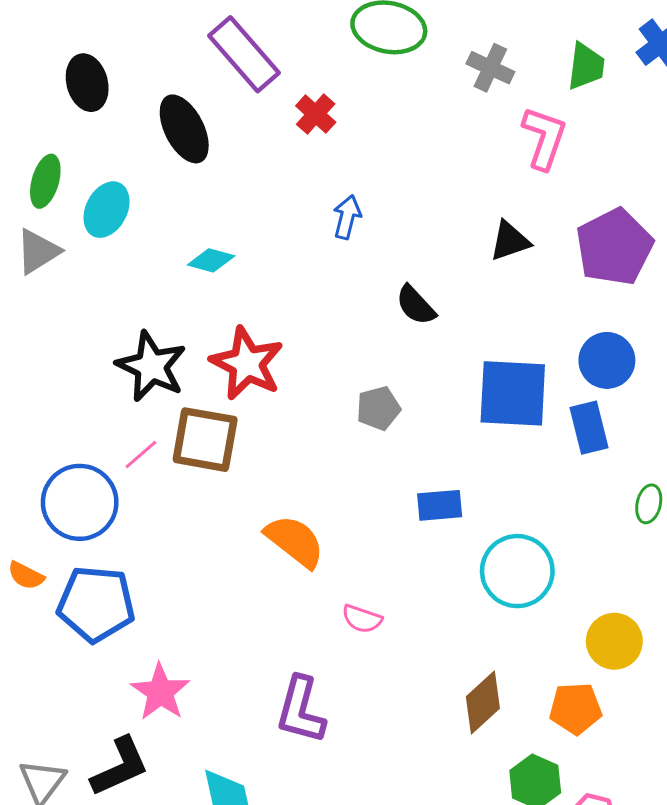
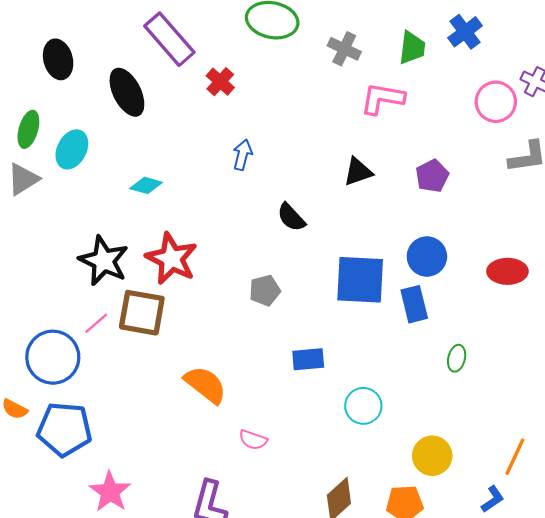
pink L-shape: (544, 138) -> (382, 99), turned -99
purple pentagon: (614, 247) -> (432, 176), size x0.6
cyan circle: (517, 571) -> (363, 406), size x0.7

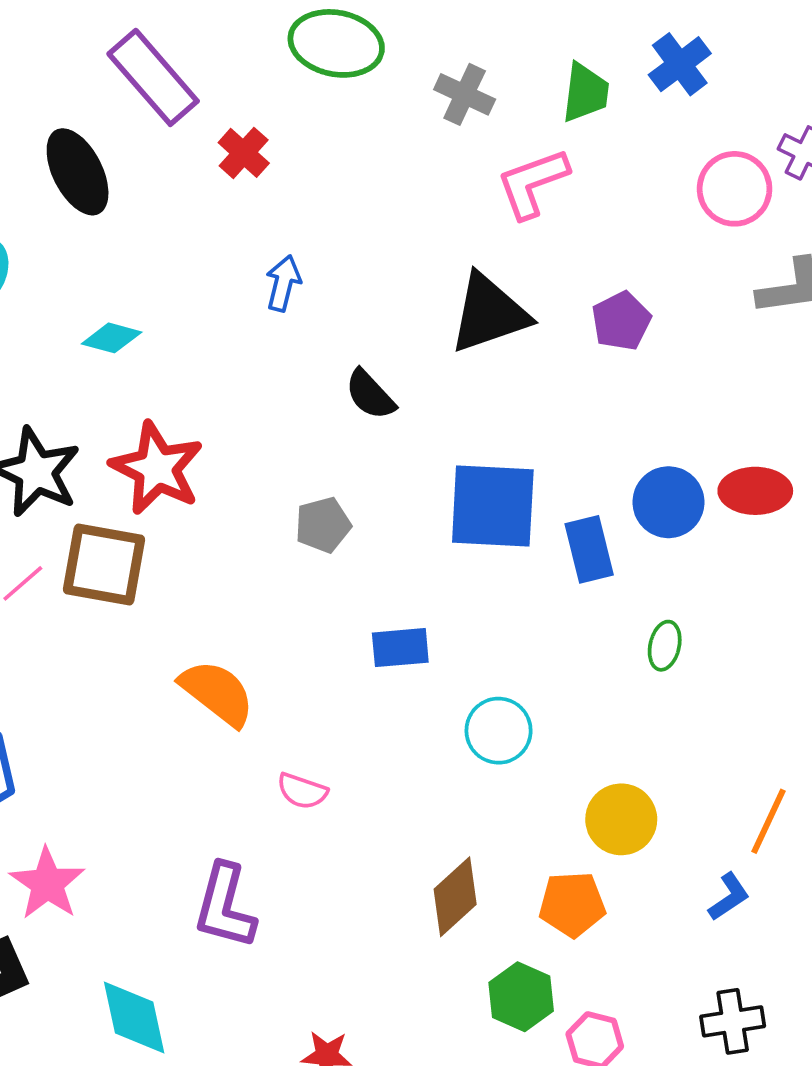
pink L-shape: (382, 99) -> (533, 183), turned -30
black triangle: (358, 172) -> (489, 313), size x1.6
blue circle: (427, 256) -> (668, 502), moved

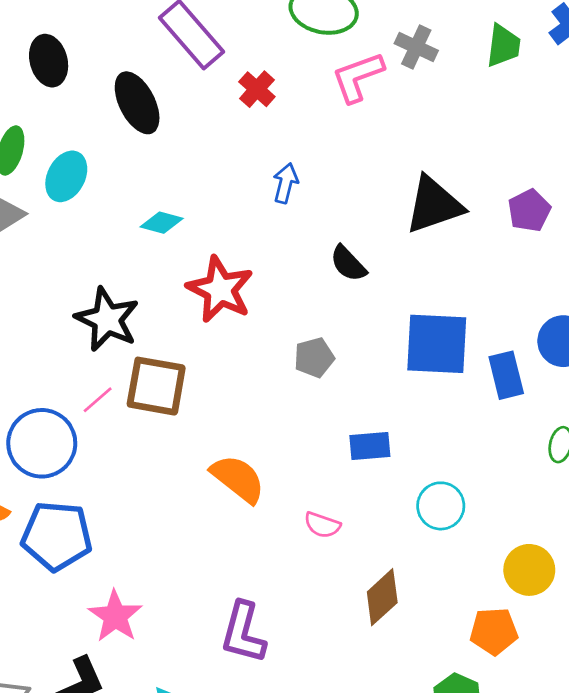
pink L-shape: (533, 183) -> (358, 77), moved
red star: (157, 468) -> (220, 289), moved
pink semicircle: (302, 791) -> (322, 525), moved
brown diamond: (455, 897) -> (382, 597), moved

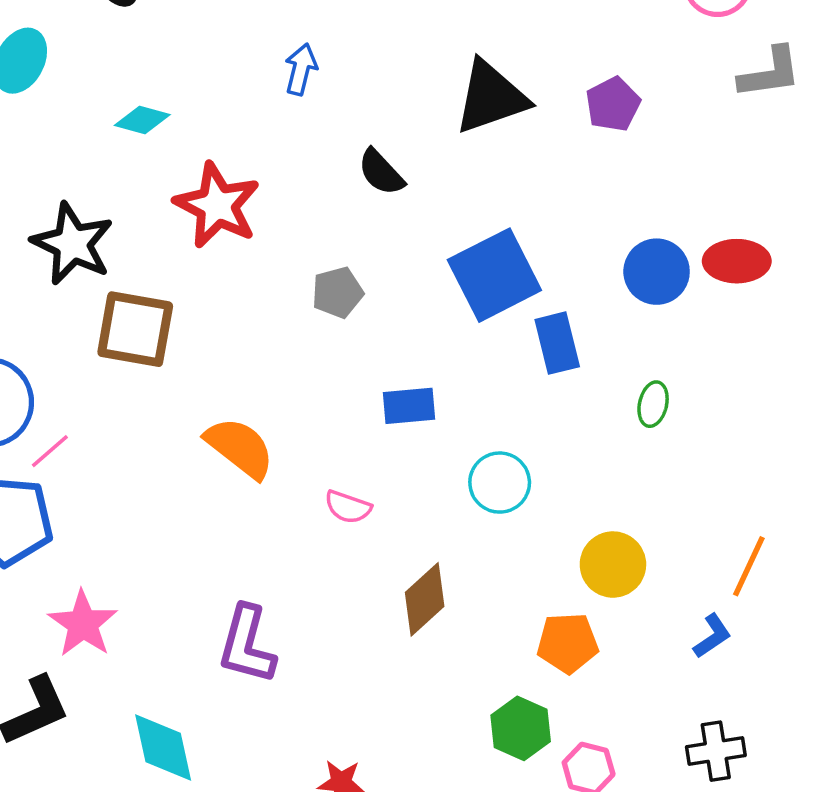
blue square: (437, 344) -> (494, 275), turned -30
blue rectangle: (506, 375) -> (557, 343), moved
pink line: (98, 400) -> (50, 451), moved

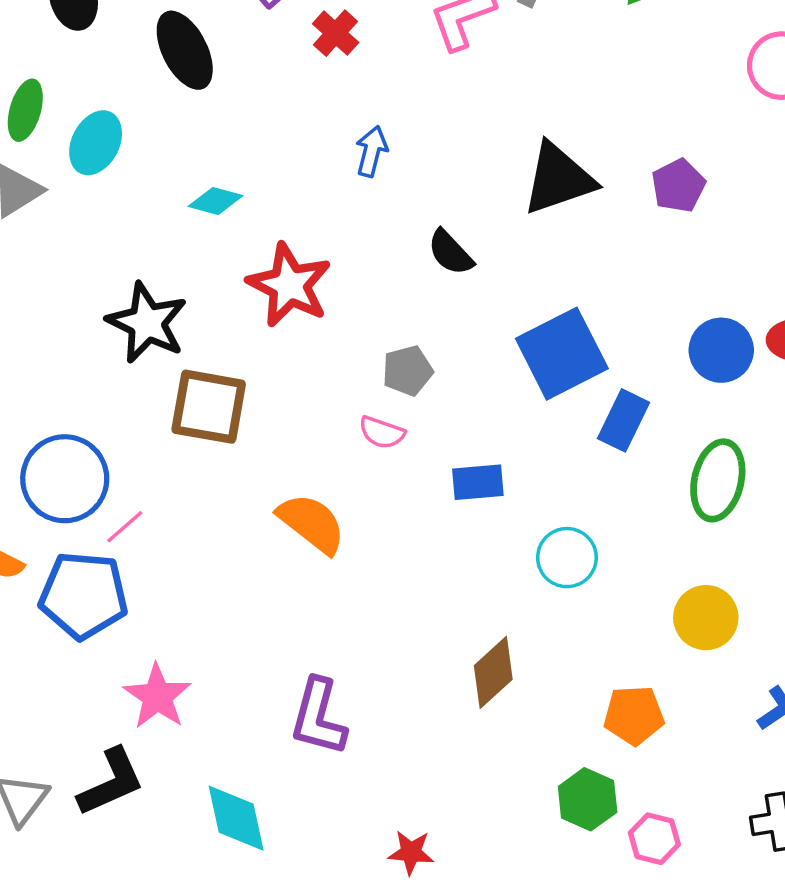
blue rectangle: (557, 343) -> (624, 420), turned 40
green ellipse: (653, 404) -> (718, 480), size x1.8
pink semicircle: (348, 507) -> (382, 432), moved
yellow circle: (613, 565) -> (706, 618), moved

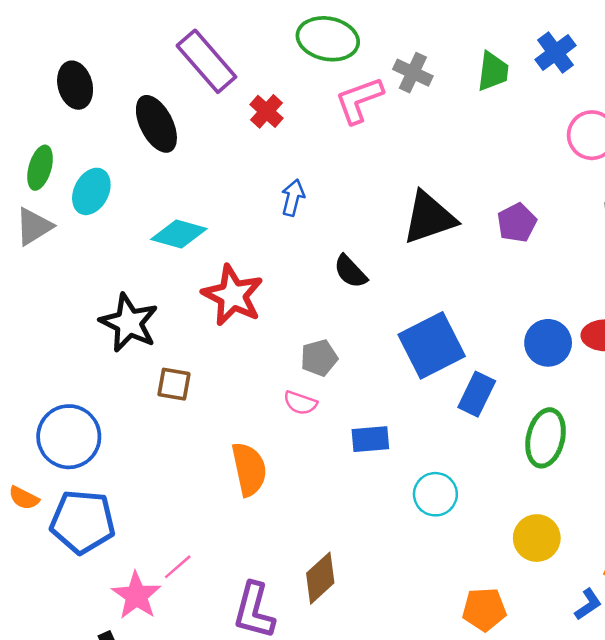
cyan diamond: (216, 201) -> (179, 234), size x1.4
brown square: (209, 407) -> (174, 384), size x0.6
orange semicircle: (312, 523) -> (249, 469), turned 40
pink line: (125, 527) -> (178, 567), moved
brown diamond: (493, 672) -> (320, 578), moved

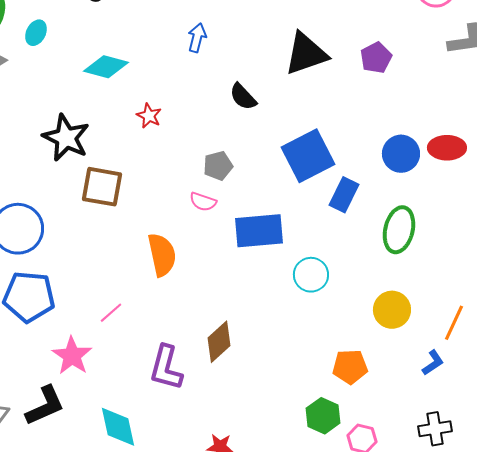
cyan ellipse: (91, 191) -> (36, 33), size x0.7
red star: (233, 295) -> (149, 116), size x0.5
brown square: (174, 384) -> (102, 187), size x1.5
blue rectangle: (370, 439) -> (259, 231), size x1.6
pink line: (178, 567) -> (111, 313), moved

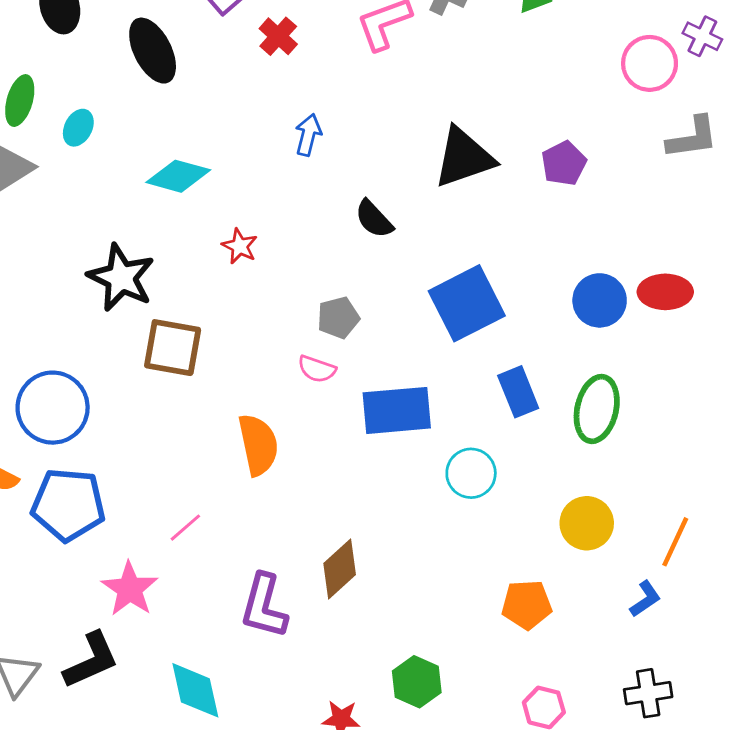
blue rectangle: (344, 195) -> (518, 392), moved, turned -48
green hexagon: (323, 416) -> (417, 682), moved

